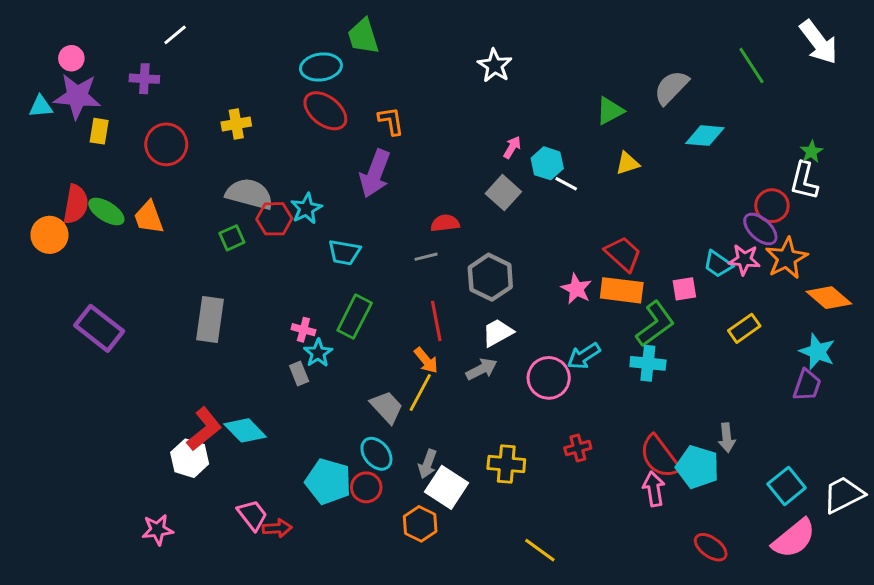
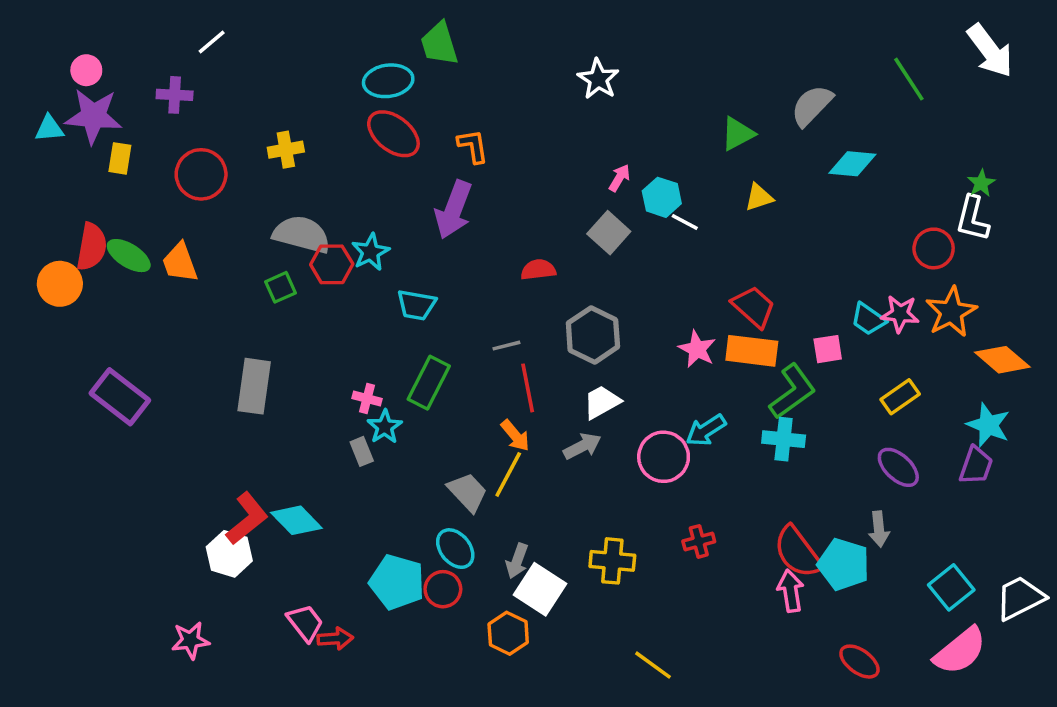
purple ellipse: (760, 229) -> (898, 467), moved
gray line: (426, 257) -> (506, 346), moved

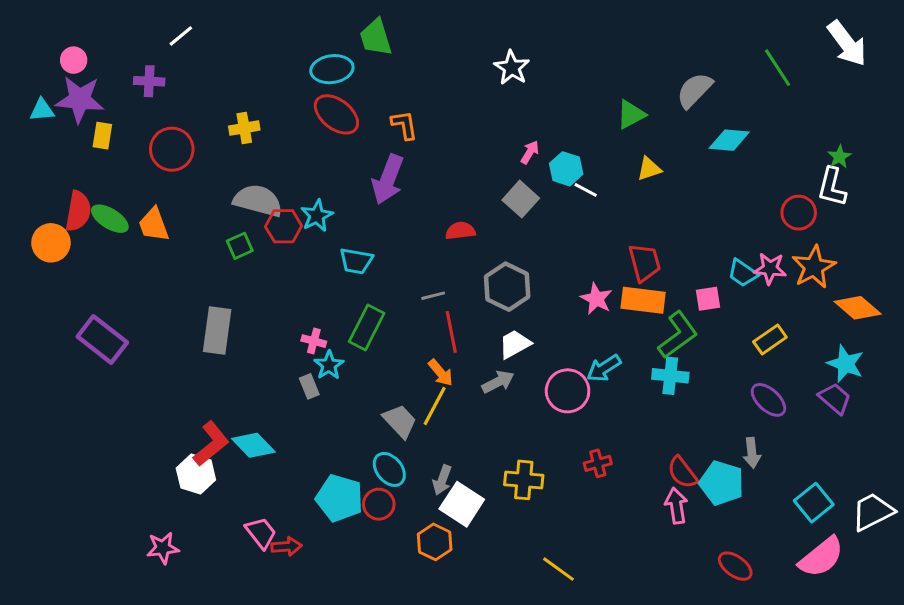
red trapezoid: (754, 307) -> (645, 262), turned 33
purple trapezoid: (976, 466) -> (835, 398), turned -68
red semicircle: (798, 552) -> (682, 472), size x0.7

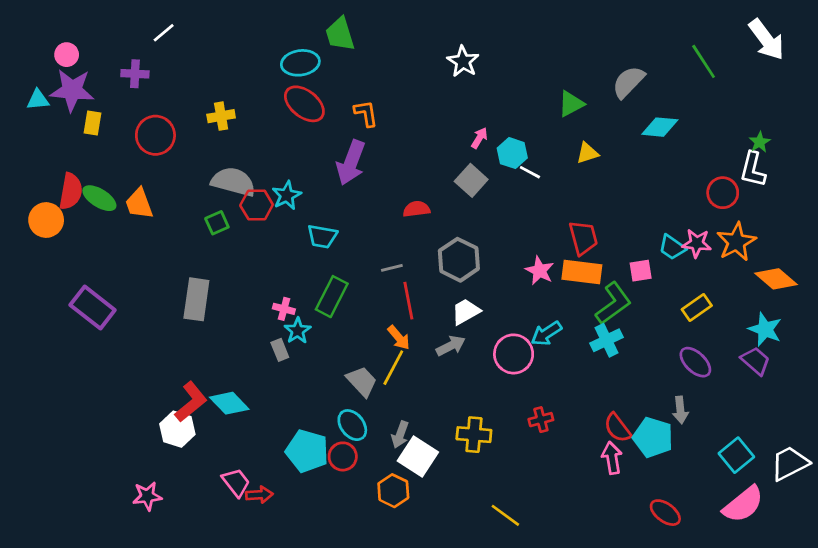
cyan cross: (670, 376) -> (607, 340), turned -32

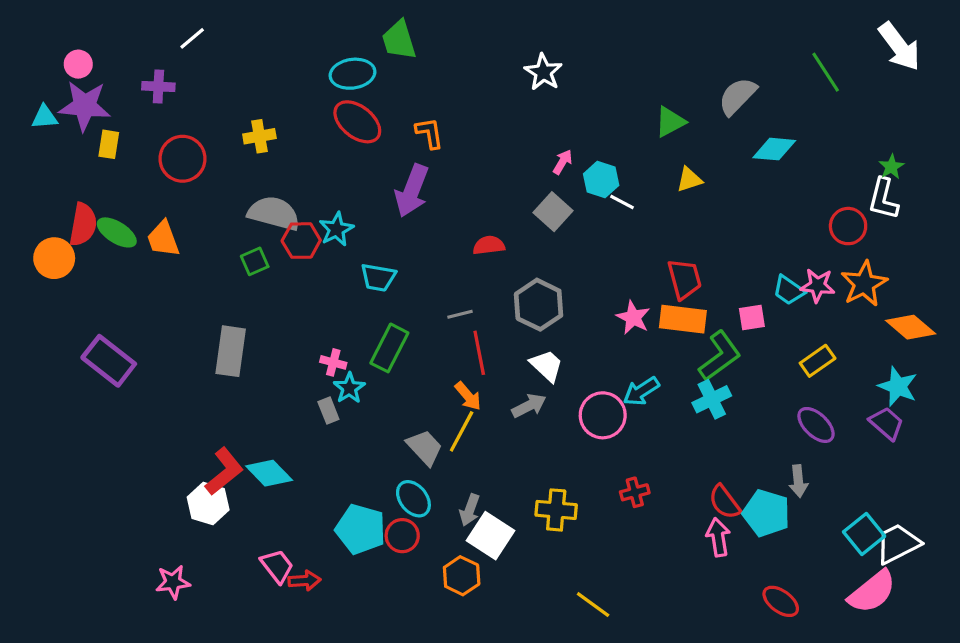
white trapezoid: (466, 312) -> (547, 366), turned 72
white trapezoid: (790, 463) -> (898, 544), moved

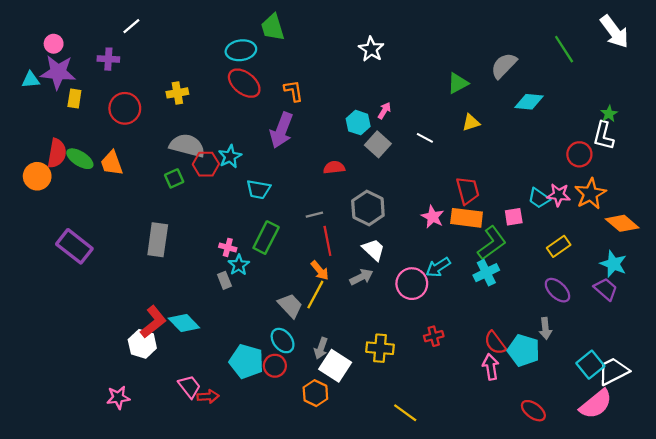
cyan hexagon: (601, 180) -> (358, 123), moved

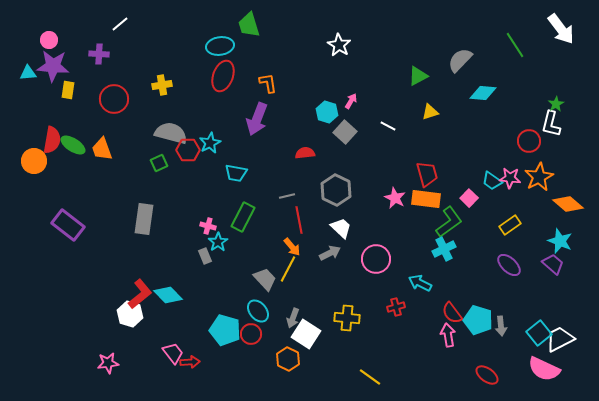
red ellipse: (244, 83) -> (223, 76), turned 72
pink square: (514, 217) -> (469, 198), turned -36
cyan arrow: (438, 267) -> (420, 283), moved, turned 60
gray arrow: (545, 328) -> (501, 326), moved
pink semicircle: (596, 404) -> (544, 369), turned 64

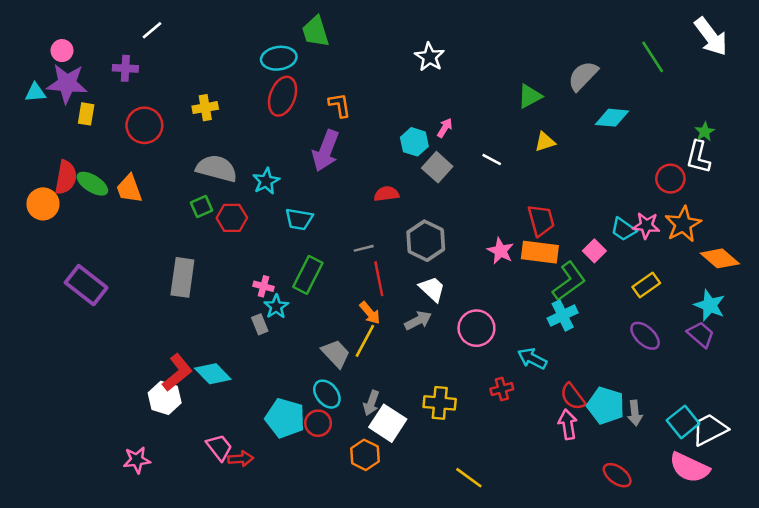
red hexagon: (188, 150) -> (232, 218), moved

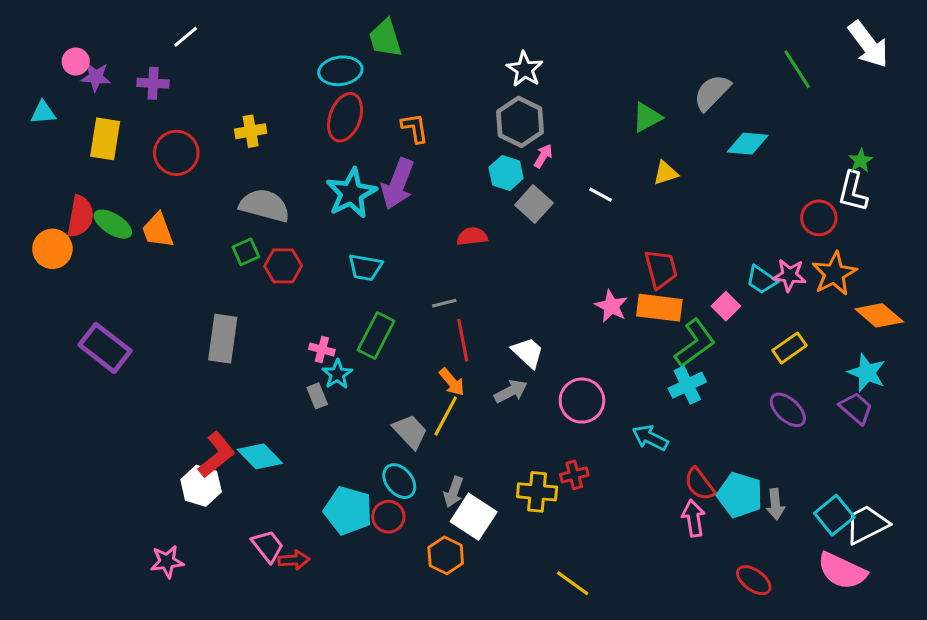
purple star: (67, 84) -> (96, 77), moved, size x0.6
yellow rectangle: (86, 114) -> (105, 139), size x1.5
cyan star: (266, 181) -> (351, 193), moved, size x1.5
gray hexagon: (426, 241) -> (520, 122), moved
red cross: (502, 389) -> (574, 475), moved

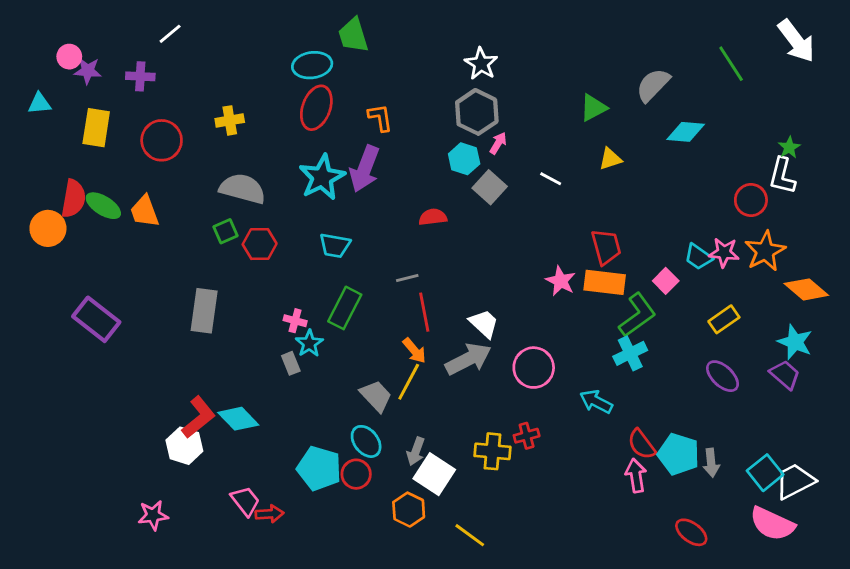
gray arrow: (511, 391) -> (468, 359), size x1.5
yellow line: (573, 583) -> (470, 535), moved

